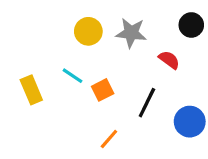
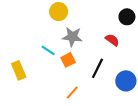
yellow circle: (88, 31) -> (59, 12), moved
gray star: (131, 33) -> (72, 37), moved
yellow rectangle: (31, 90) -> (19, 70), moved

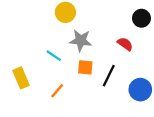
orange square: (68, 60) -> (85, 67), moved, turned 32
orange line: (72, 93) -> (57, 91), moved

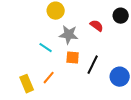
red semicircle: (125, 44) -> (97, 26), moved
yellow rectangle: (21, 78) -> (27, 84), moved

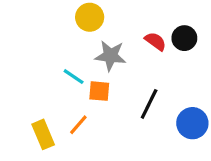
black circle: (121, 16) -> (184, 38), moved
orange square: (73, 58) -> (99, 91), moved

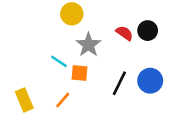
gray star: (110, 56) -> (88, 45), turned 30
blue circle: (192, 123) -> (150, 81), moved
yellow rectangle: (43, 134) -> (24, 100), moved

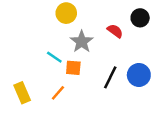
black circle: (148, 31) -> (140, 18), moved

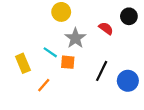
blue circle: (139, 75) -> (128, 81), moved
yellow rectangle: (22, 93) -> (23, 63), moved
orange line: (58, 93) -> (44, 85), moved

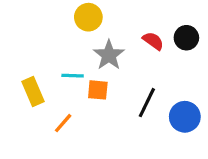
black circle: (129, 16) -> (186, 38), moved
cyan line: (50, 52) -> (73, 76), turned -32

